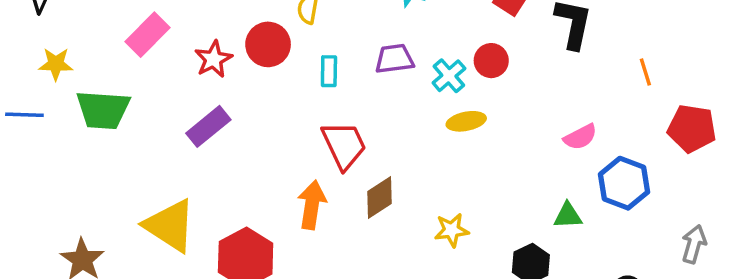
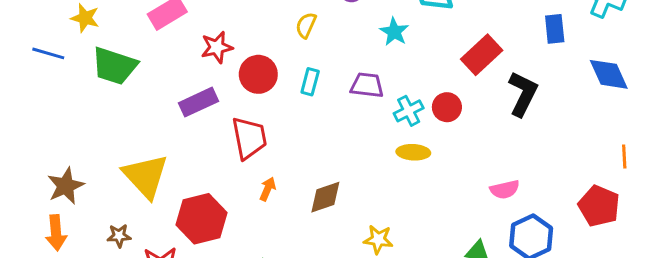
red circle: (268, 44) -> (258, 74), moved
orange line: (645, 72) -> (624, 157), moved
red trapezoid: (344, 145) -> (249, 138), moved
orange arrow: (312, 205) -> (268, 189), size x0.6

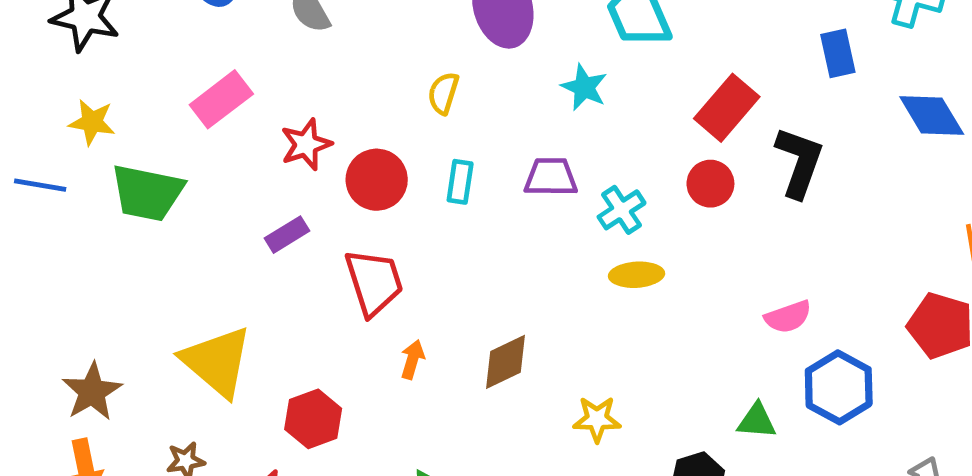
purple rectangle: (198, 102) -> (287, 235), size x0.7
red circle: (447, 107) -> (710, 184), moved
red hexagon: (201, 219) -> (313, 419), size x0.7

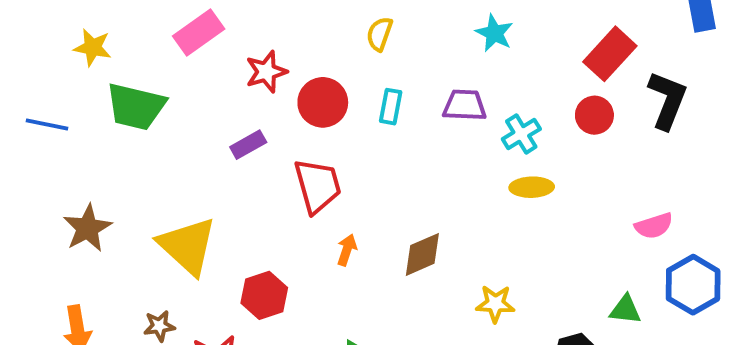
blue line: (40, 185) -> (47, 124), moved
brown star: (92, 392) -> (87, 228), moved

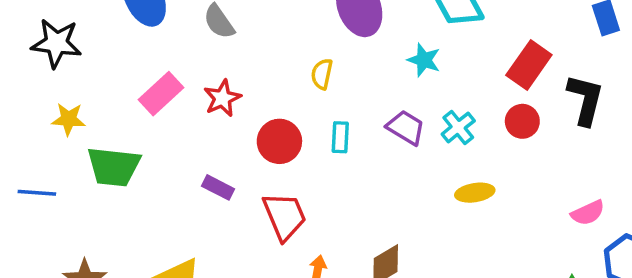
red star: (266, 72) -> (222, 98), moved
purple trapezoid: (465, 105) -> (406, 128), turned 36
cyan cross: (521, 134) -> (458, 127), moved
purple rectangle: (248, 145) -> (218, 187), turned 64

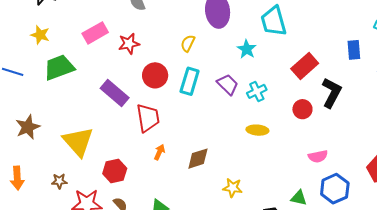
red circle: (522, 121) -> (302, 109), moved
cyan rectangle: (340, 137) -> (190, 81), size x1.5
green trapezoid: (114, 167) -> (59, 67), turned 140
purple rectangle: (218, 187) -> (115, 93), size x1.6

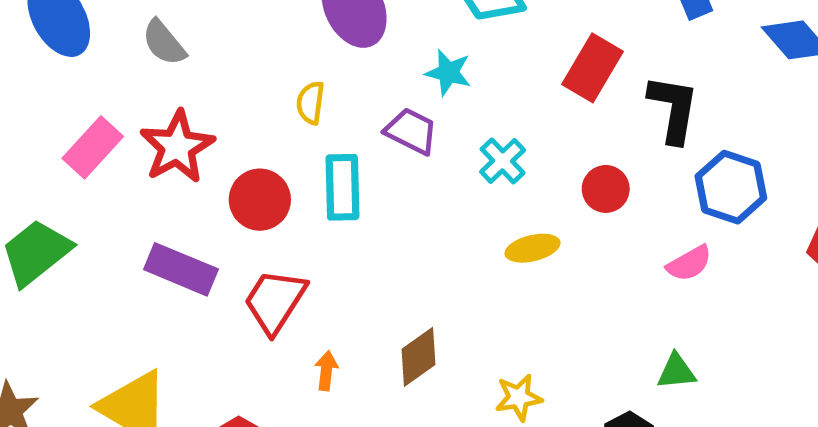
red star: (129, 44) -> (177, 147), size x1.4
purple trapezoid: (228, 84) -> (411, 131), moved
red circle: (302, 109) -> (606, 189), moved
red trapezoid: (148, 118) -> (275, 301), turned -120
blue hexagon: (335, 189) -> (731, 187), moved

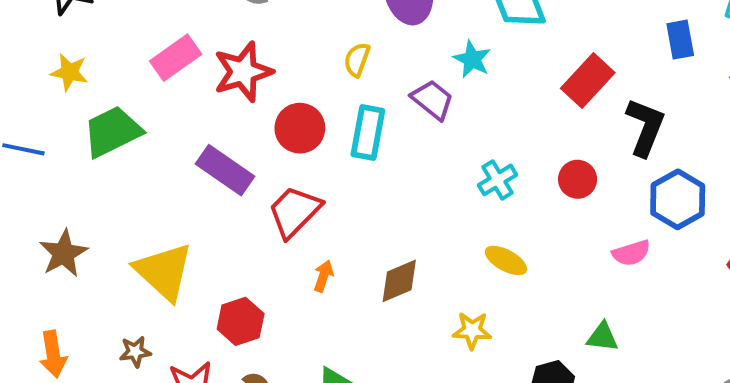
cyan cross: (503, 161) -> (497, 180), moved
yellow ellipse: (532, 248) -> (506, 260), moved, turned 30

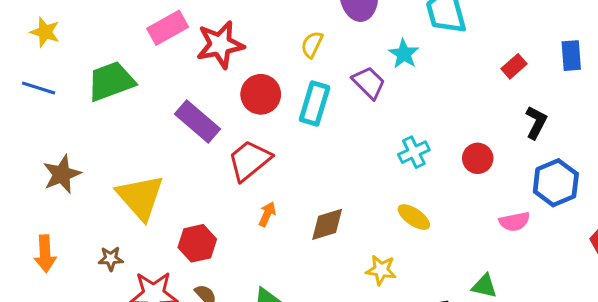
yellow star: (69, 72) -> (45, 32), moved
red rectangle: (588, 80) -> (514, 66), moved, size x0.6
black L-shape: (645, 127) -> (536, 122), size x0.7

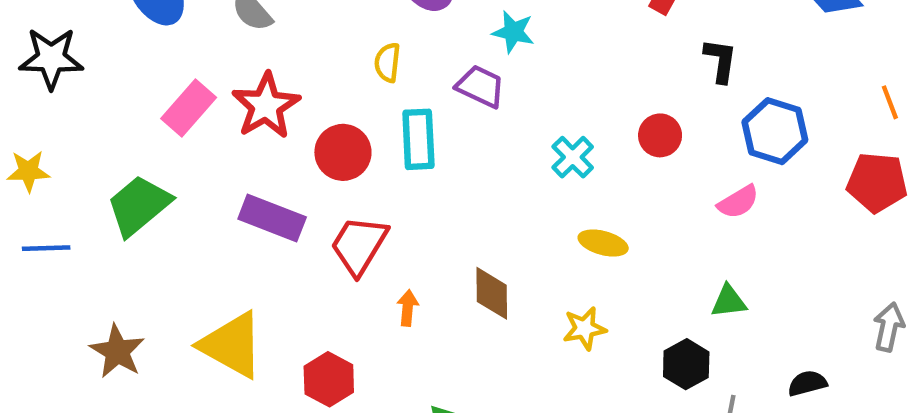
brown diamond: (327, 224) -> (492, 293), turned -54

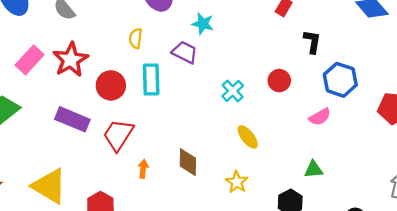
yellow ellipse: (603, 243) -> (248, 137), turned 35
yellow star: (584, 328) -> (237, 182), turned -30

